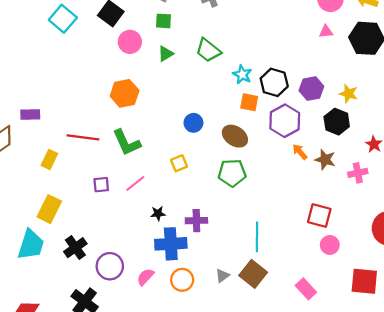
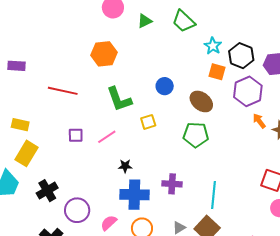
green L-shape: (127, 143) -> (119, 99), moved
yellow rectangle: (49, 159) -> (20, 125), moved, turned 72
purple cross: (196, 221) -> (172, 184), moved

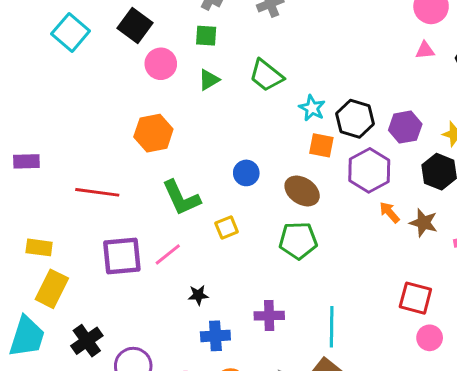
purple square: (76, 135) -> (122, 256), size x1.8
blue cross: (134, 195) -> (215, 336), size x0.7

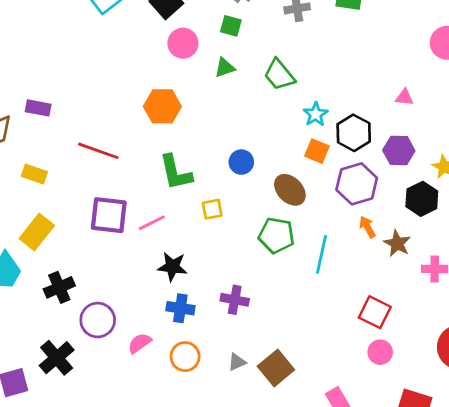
pink triangle: (425, 50) -> (404, 97), moved
yellow rectangle: (39, 247) -> (34, 174), moved
black star: (198, 295) -> (172, 267), size x1.5
cyan line: (332, 327) -> (322, 254), moved

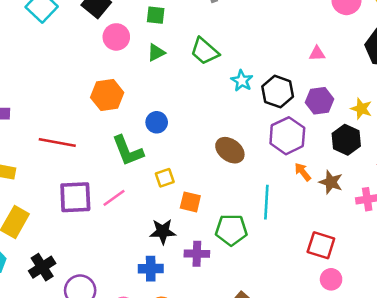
orange square: (317, 151) -> (190, 202), moved
blue circle: (241, 162) -> (157, 122), moved
green pentagon: (276, 235) -> (231, 230), moved
black star: (172, 267) -> (163, 232), moved

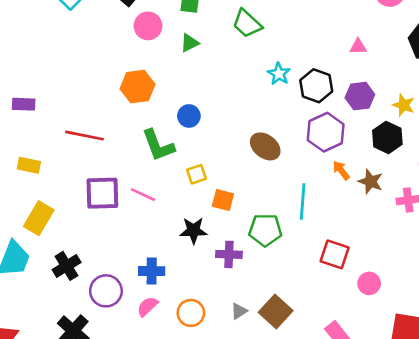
green trapezoid: (205, 51) -> (247, 24), moved
pink line: (114, 198) -> (143, 195), turned 60
red square: (321, 245) -> (335, 254), moved
blue cross: (151, 269) -> (152, 271), moved

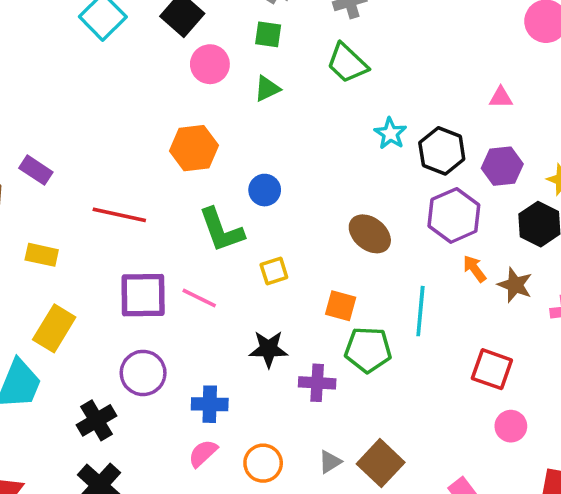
purple rectangle: (24, 104) -> (36, 170), turned 30
orange square: (223, 200) -> (341, 306), moved
red square: (335, 254) -> (492, 369), moved
black cross: (67, 266) -> (96, 420), moved
purple circle: (106, 291) -> (143, 373), moved

